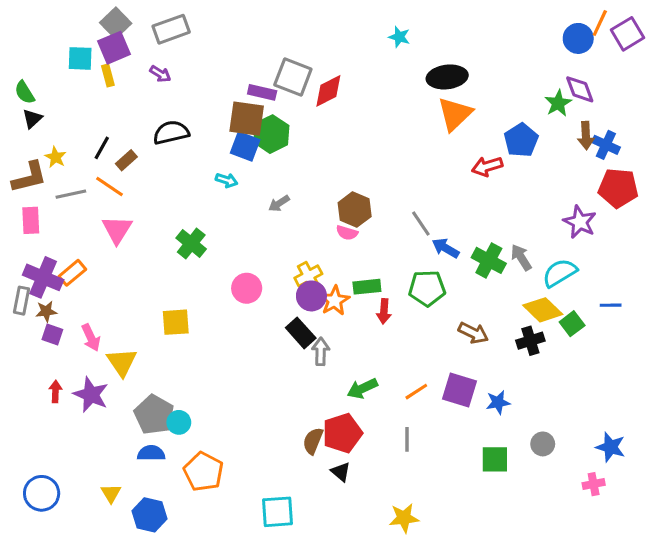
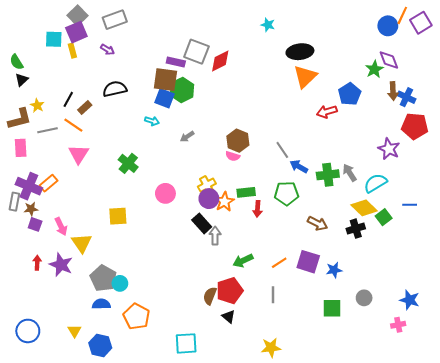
green cross: (489, 260) -> (328, 175), turned -35

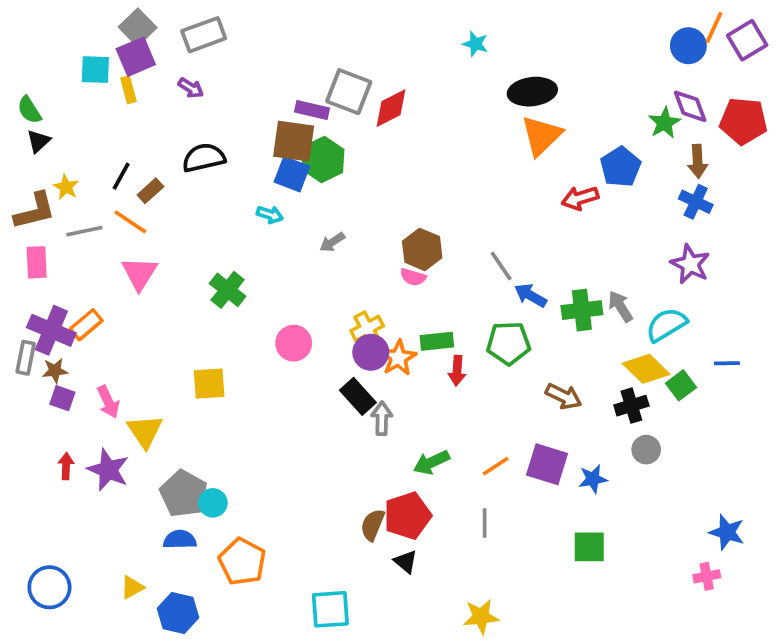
blue cross: (406, 97) -> (696, 202), moved
red pentagon: (415, 126) -> (743, 121), moved
gray circle: (364, 298) -> (646, 450), moved
yellow triangle: (74, 331) -> (132, 587), turned 32

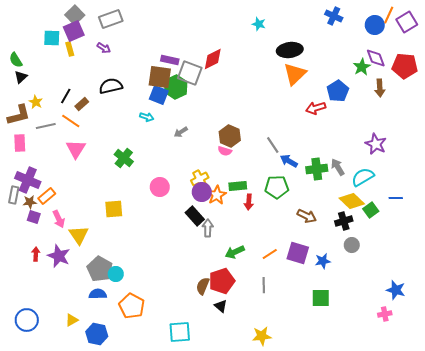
gray square: (349, 92) -> (190, 73), moved
blue cross: (696, 202) -> (334, 16), moved
orange rectangle: (86, 325) -> (47, 196), moved

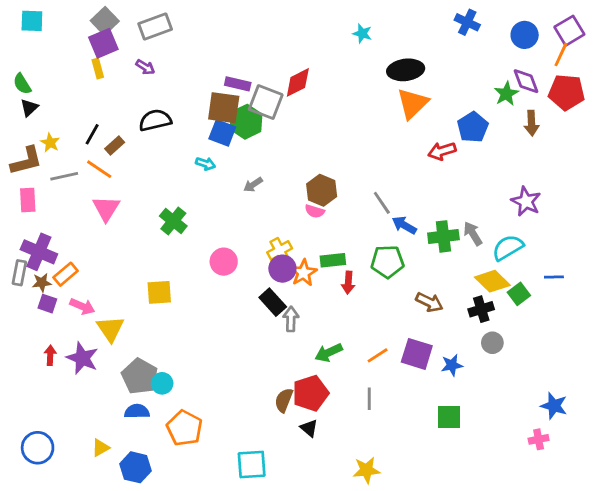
orange line: (389, 15) -> (561, 54), moved
cyan square: (52, 38) -> (32, 21), moved
pink arrow: (59, 219) -> (82, 306), turned -42

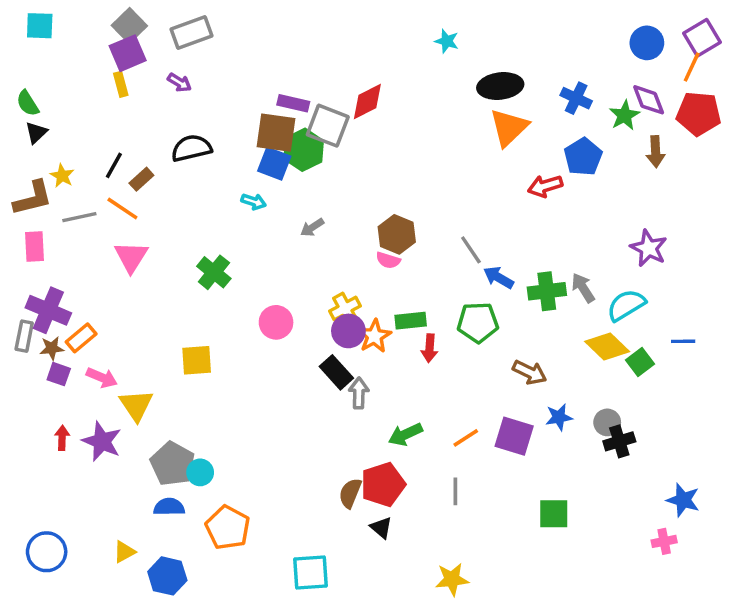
blue cross: (467, 22) -> (576, 98), moved
black cross: (481, 309) -> (619, 441), moved
blue star: (452, 365) -> (559, 417), moved

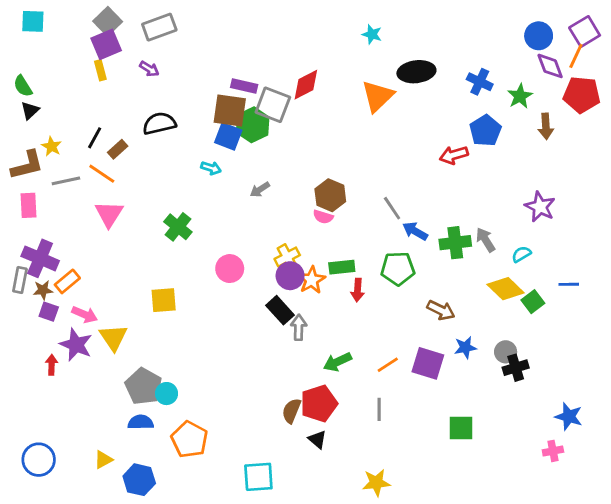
purple diamond: (649, 100) -> (550, 66), moved
orange triangle: (509, 127) -> (378, 96), moved
cyan semicircle: (626, 305) -> (521, 254), size x0.6
purple star: (102, 441) -> (76, 345), moved

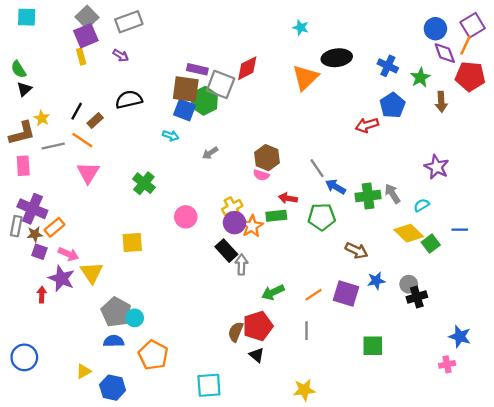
red arrow: (358, 290) -> (288, 198), moved, turned 96
blue circle: (39, 460) -> (24, 357), moved

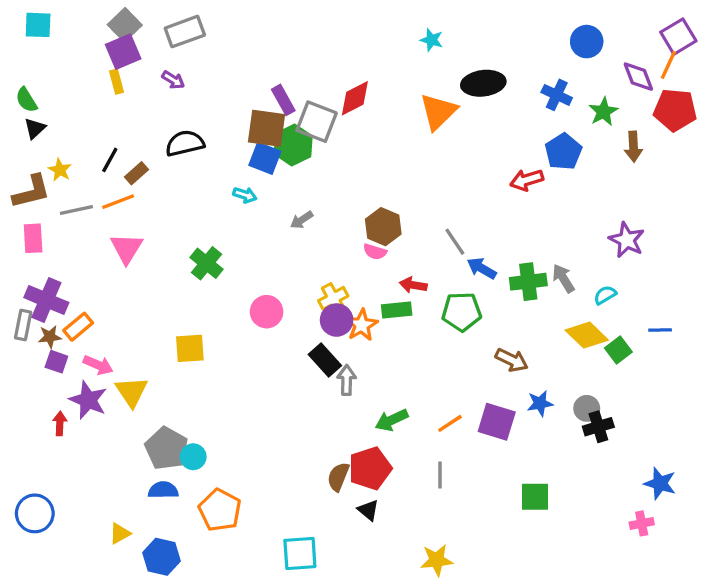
blue circle: (435, 29) -> (587, 42), moved
purple rectangle: (197, 69) -> (283, 100), turned 48
orange line: (82, 140) -> (118, 202), turned -55

